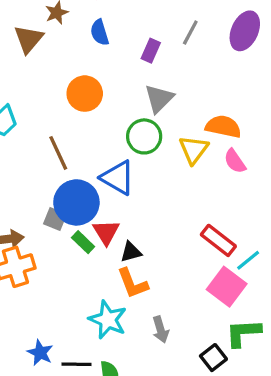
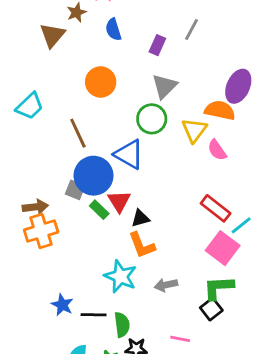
purple ellipse: (245, 31) -> (238, 86), moved
pink semicircle: (235, 161) -> (217, 150), moved
gray arrow: (161, 330) -> (166, 285), turned 95
green L-shape: (243, 333) -> (218, 288), moved

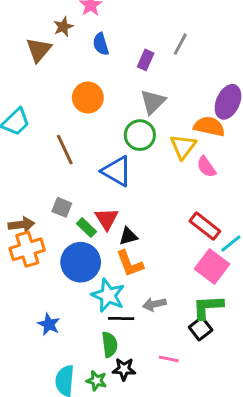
blue circle: (94, 176) -> (81, 262), moved
black line: (94, 315) -> (121, 319), moved

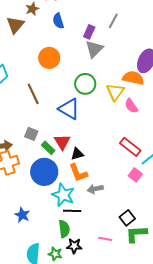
gray triangle: (153, 102) -> (94, 49), moved
pink square: (212, 267) -> (135, 175), size x0.6
gray arrow: (154, 304) -> (95, 189), moved
green L-shape: (208, 307) -> (136, 234), moved

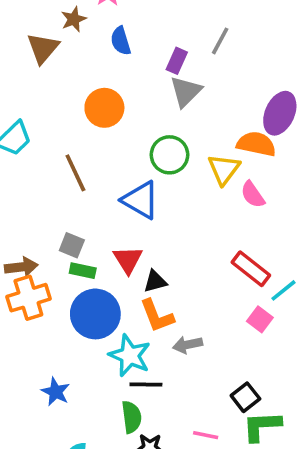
green rectangle: (48, 148) -> (83, 271), moved, turned -32

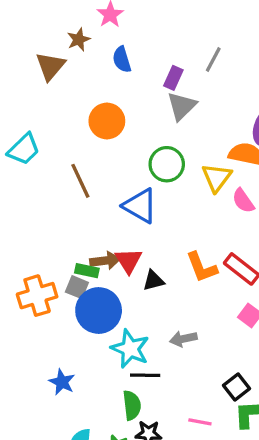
gray square: (72, 245) -> (77, 287), moved
brown arrow: (21, 267) -> (105, 261), moved
orange L-shape: (157, 316) -> (202, 267), moved

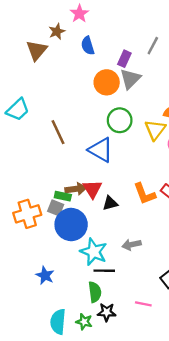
orange circle: (107, 121) -> (107, 82), moved

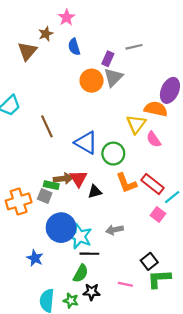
gray line: (153, 46) -> (134, 47), turned 49
green circle: (120, 120) -> (113, 154), moved
blue circle: (71, 225) -> (61, 228), moved
green semicircle: (95, 292) -> (81, 273), turned 36

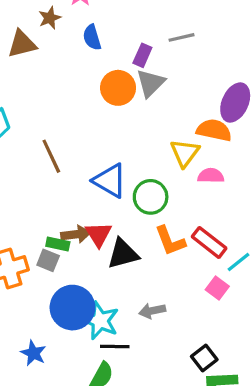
brown triangle: (27, 51) -> (22, 44), turned 36
pink semicircle: (154, 139) -> (211, 176), turned 126
black triangle: (95, 192) -> (123, 254), size x1.5

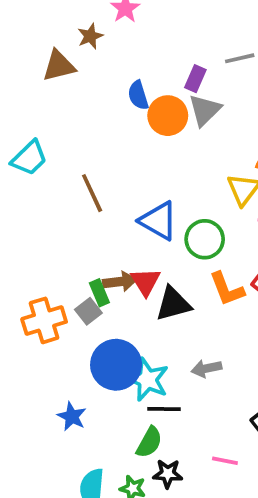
blue semicircle: (92, 37) -> (138, 95), moved
green rectangle: (58, 244) -> (99, 293), turned 55
gray square: (48, 260) -> (88, 311), turned 30

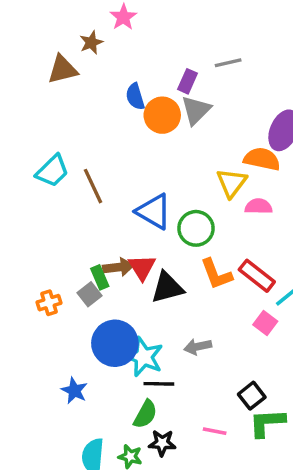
cyan trapezoid: (29, 158) -> (52, 171), moved
orange cross: (44, 320) -> (49, 303), size x0.6

